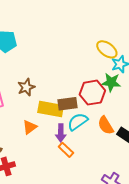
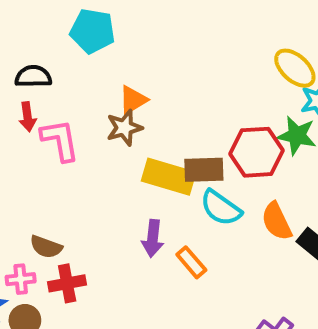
cyan semicircle: (78, 122) -> (221, 208), turned -115
orange triangle: (30, 127) -> (133, 100), moved
purple arrow: (61, 133) -> (153, 238), moved

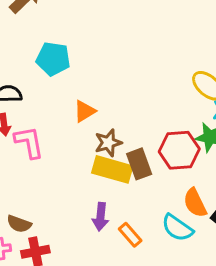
brown star: (124, 128) -> (108, 143), moved
brown rectangle: (204, 170) -> (139, 164), turned 72
cyan semicircle: (221, 208) -> (177, 228), moved

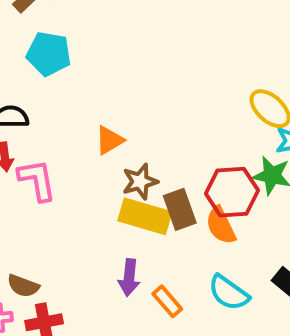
cyan pentagon: (53, 59) -> (49, 54), moved
orange semicircle: (195, 203) -> (221, 225), moved

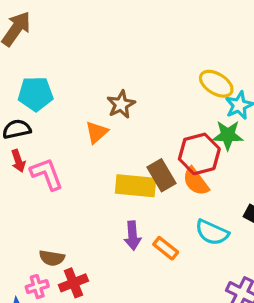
cyan pentagon: (49, 54) -> (35, 94), moved
brown star: (140, 181) -> (121, 104), moved

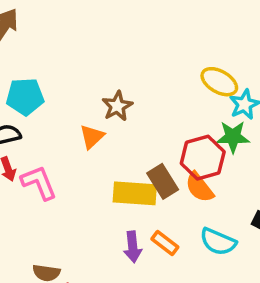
orange rectangle: (166, 248) -> (165, 243), moved

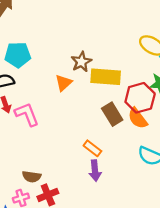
yellow rectangle: (135, 193) -> (106, 77), moved
orange rectangle: (165, 243) -> (92, 148), moved
purple arrow: (133, 247) -> (95, 171), moved

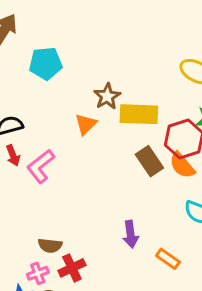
cyan pentagon: (18, 55) -> (46, 63), moved
pink L-shape: (27, 114) -> (41, 166), turned -104
orange rectangle: (92, 148) -> (168, 259), moved

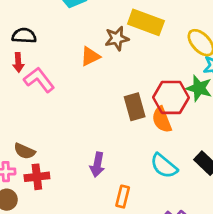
yellow rectangle: (139, 114) -> (146, 22), moved
pink L-shape: (41, 166) -> (39, 80), turned 72
orange rectangle: (168, 259) -> (123, 197), turned 50

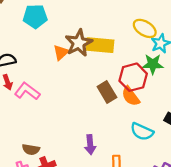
yellow rectangle: (146, 22) -> (100, 45), moved
brown star: (117, 38) -> (79, 43), size x1.4
orange triangle: (90, 56) -> (61, 52), moved

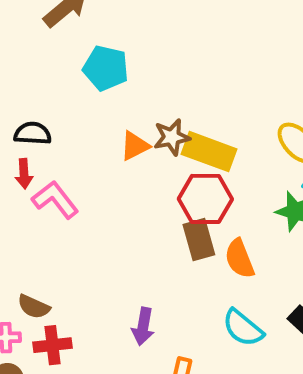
brown star: (79, 43) -> (172, 137), size x0.7
red hexagon: (133, 77) -> (205, 199), moved

